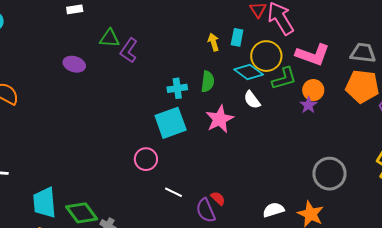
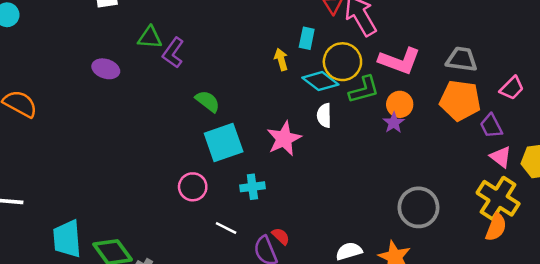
yellow arrow: (213, 42) -> (281, 59), moved
green semicircle: (208, 82) -> (208, 101), moved, turned -60
cyan cross: (177, 88) -> (252, 187), moved
white semicircle: (252, 100) -> (324, 115), turned 36

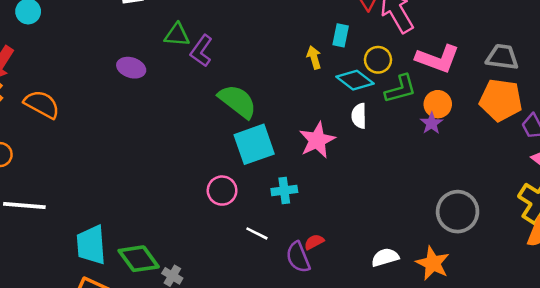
yellow circle: (342, 62) -> (378, 60), size x0.7
green semicircle: (208, 101) -> (237, 101), size x1.5
red semicircle: (281, 236) -> (314, 242), turned -72

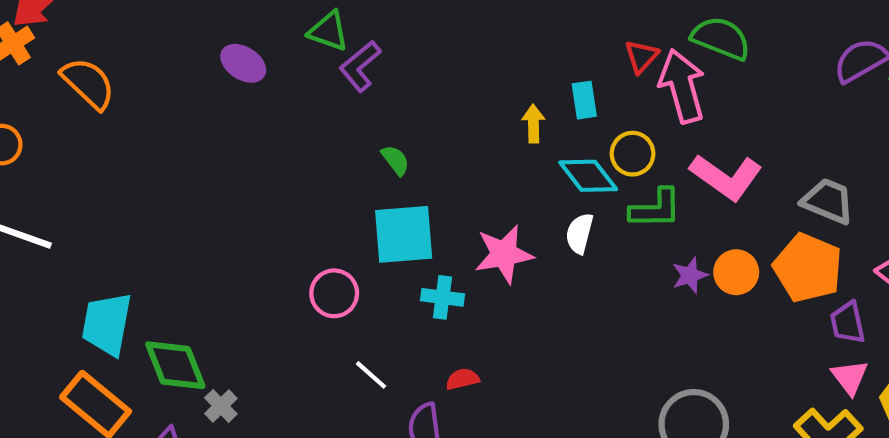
cyan rectangle: (341, 35) -> (584, 100), turned -35
green semicircle: (237, 101) -> (395, 160), size x0.5
orange circle: (438, 104) -> (736, 272), moved
cyan cross: (284, 190) -> (443, 297), moved
red semicircle: (314, 242) -> (462, 379), moved

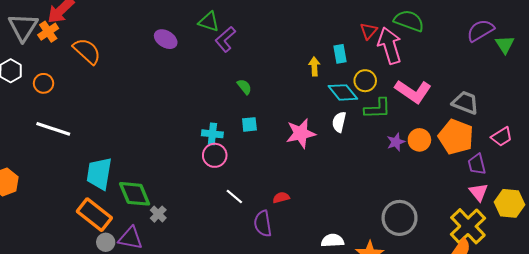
cyan square: (404, 234) -> (249, 124), size x0.5
cyan cross: (443, 297) -> (212, 134), moved

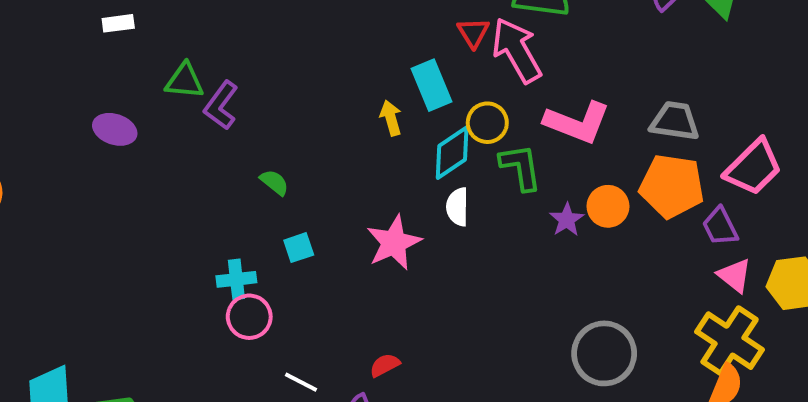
cyan rectangle: (340, 54) -> (431, 85), size x1.4
cyan diamond: (343, 92) -> (452, 153), turned -72
green L-shape: (378, 108) -> (521, 167), turned -84
pink trapezoid: (502, 137) -> (753, 167), size x1.5

